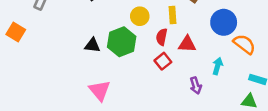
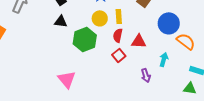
yellow rectangle: (173, 15) -> (119, 16), moved
black triangle: (92, 45) -> (61, 21), moved

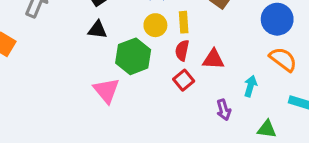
blue circle: (169, 23) -> (277, 19), moved
pink triangle: (67, 79) -> (106, 90), moved
green triangle: (190, 88) -> (267, 129), moved

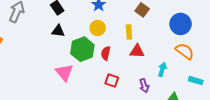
yellow rectangle: (184, 22) -> (129, 32), moved
red semicircle: (182, 50) -> (106, 53), moved
red square: (184, 80) -> (112, 81), moved, turned -32

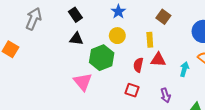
red semicircle: (106, 53) -> (138, 65), moved
cyan arrow: (162, 69) -> (184, 69), moved

